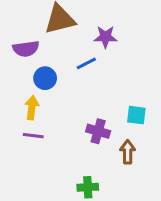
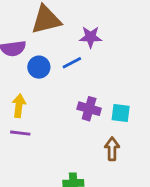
blue circle: (45, 78) -> (39, 67), moved
purple cross: (98, 131) -> (89, 109), moved

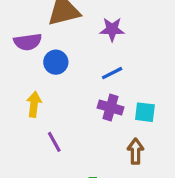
blue line: (72, 63) -> (112, 73), moved
purple line: (20, 133) -> (54, 142), moved, turned 54

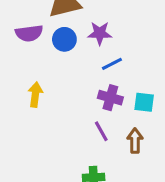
purple star: (112, 29) -> (100, 33), moved
blue circle: (56, 62) -> (64, 39), moved
purple line: (54, 142) -> (101, 131), moved

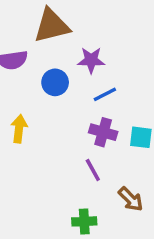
blue circle: (64, 39) -> (55, 82), moved
brown arrow: (135, 141) -> (131, 199), moved, turned 135

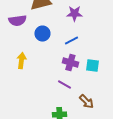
purple star: (91, 60) -> (74, 14), moved
purple line: (93, 170) -> (64, 84), turned -32

